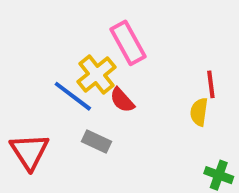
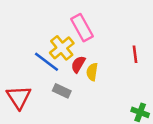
red semicircle: (122, 100) -> (78, 64), turned 72
yellow semicircle: (199, 112) -> (92, 72), moved

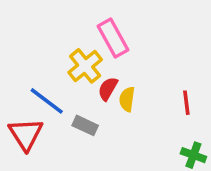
red line: (135, 54) -> (186, 103), moved
blue line: (47, 62) -> (47, 101), moved

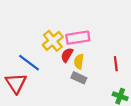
pink rectangle: (113, 38) -> (78, 38), moved, turned -70
gray rectangle: (85, 125) -> (79, 78), moved

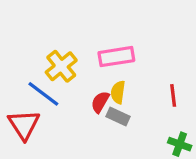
yellow cross: (53, 41) -> (61, 66), moved
red semicircle: (67, 55) -> (100, 102), moved

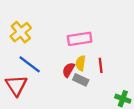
yellow cross: (61, 66) -> (21, 32), moved
red line: (173, 95) -> (101, 65), moved

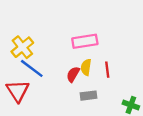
yellow cross: (21, 32) -> (22, 47), moved
gray rectangle: (81, 80) -> (88, 96), moved, turned -32

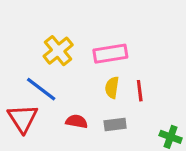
yellow cross: (22, 47) -> (58, 51), moved
red semicircle: (73, 74) -> (77, 121), moved, turned 70

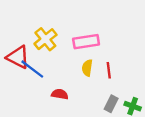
red triangle: (23, 118) -> (18, 57), moved, turned -30
gray rectangle: (115, 125) -> (111, 104), moved, turned -56

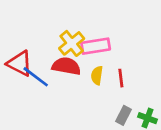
yellow cross: (45, 39) -> (72, 43), moved
red semicircle: (60, 94) -> (66, 66), moved, size x1.5

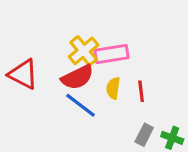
red semicircle: (66, 66) -> (77, 77), turned 144
blue line: (36, 77) -> (81, 105), moved

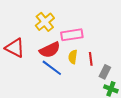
yellow cross: (84, 51) -> (45, 22), moved
gray rectangle: (144, 135) -> (105, 72), moved

